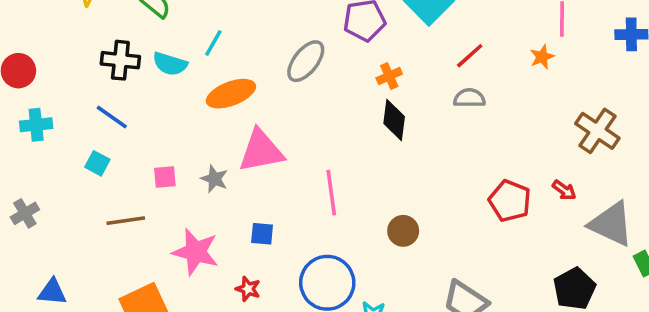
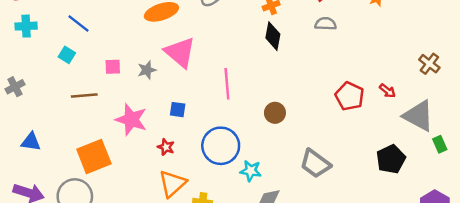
brown cross: (597, 131) -> (429, 64), moved, size x0.7
pink triangle: (261, 151) -> (180, 52), turned 48
gray star: (214, 179) -> (147, 70), turned 30

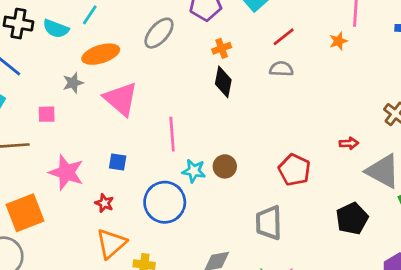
gray star: (147, 70) -> (73, 83), moved
red arrow: (387, 91) -> (349, 143), turned -42
red pentagon: (350, 96) -> (294, 170), moved
gray trapezoid: (315, 164) -> (269, 223), turned 52
cyan star: (251, 171) -> (194, 171), moved

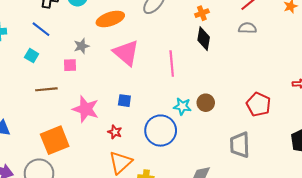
gray star: (73, 83) -> (81, 46), moved
pink line: (172, 134) -> (172, 64), moved

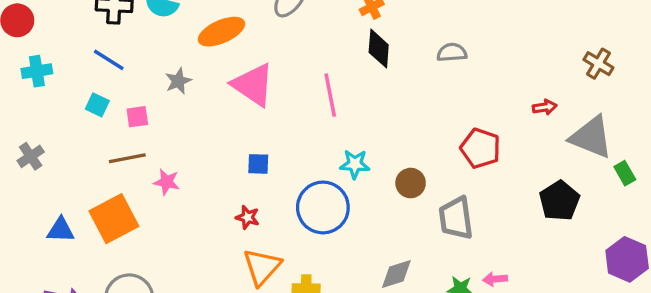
gray semicircle: (247, 28) -> (452, 52), moved
pink square: (70, 65) -> (137, 117), moved
brown circle: (206, 103) -> (411, 183), moved
pink star: (86, 109) -> (167, 182), moved, size x0.6
orange square: (55, 140) -> (114, 219), moved

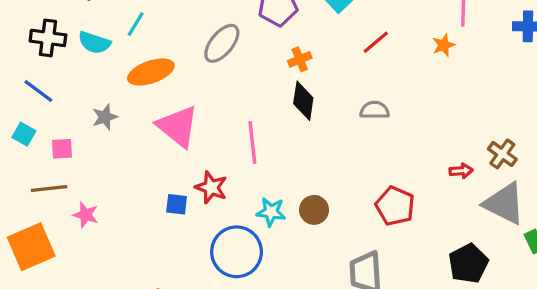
brown cross: (598, 64) -> (502, 154), moved
brown circle: (411, 183) -> (314, 210), moved
red star: (248, 217) -> (211, 187), moved, size x1.4

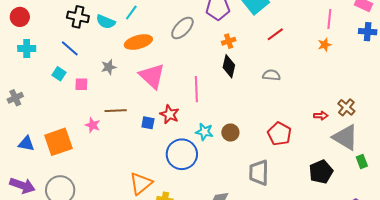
orange star: (444, 45) -> (325, 45), moved
brown line: (49, 189) -> (116, 111), moved

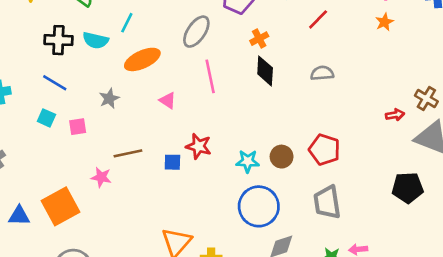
pink triangle: (152, 76) -> (168, 101), size x0.5
pink line: (196, 89) -> (210, 76), moved
red pentagon: (279, 134) -> (324, 150), moved
blue circle: (182, 154) -> (259, 206), moved
black pentagon: (321, 172) -> (408, 188), turned 30

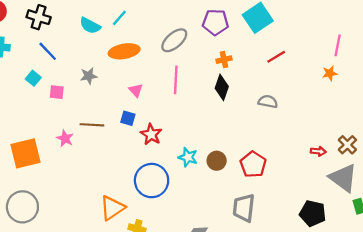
black cross: (58, 40) -> (39, 17), moved
blue square: (172, 162) -> (128, 118), moved
blue circle: (259, 206) -> (152, 181), moved

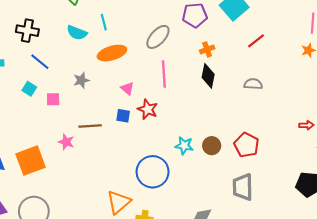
cyan line: (119, 18) -> (104, 22), turned -49
red star: (151, 134) -> (148, 109), moved

